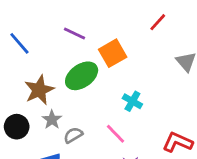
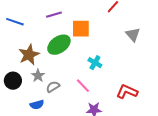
purple line: (75, 33) -> (54, 15), turned -42
blue line: (19, 43) -> (15, 22), turned -30
orange square: (113, 53) -> (81, 29), turned 30

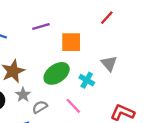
gray triangle: (133, 35) -> (109, 63), moved
green ellipse: (59, 45) -> (57, 73), moved

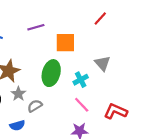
green ellipse: (57, 73) -> (51, 73), turned -40
cyan cross: (87, 80) -> (81, 80), turned 32
pink line: (73, 106) -> (82, 105), moved

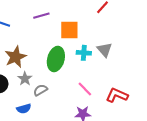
cyan cross: (81, 80) -> (84, 53), moved, turned 32

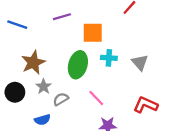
gray triangle: (104, 50) -> (140, 62), moved
pink line: (85, 89) -> (96, 98), moved

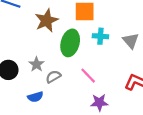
brown star: (33, 62) -> (47, 20), moved

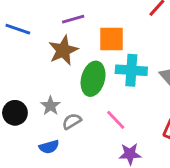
cyan cross: (100, 36) -> (131, 70), size x1.5

